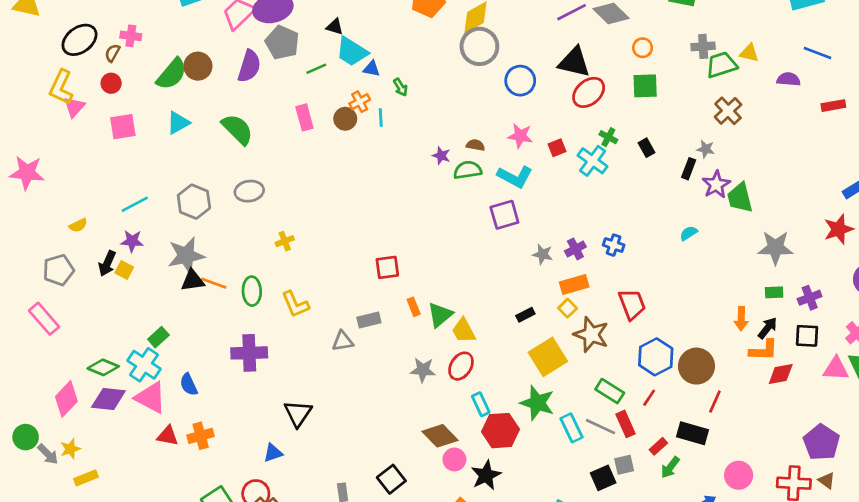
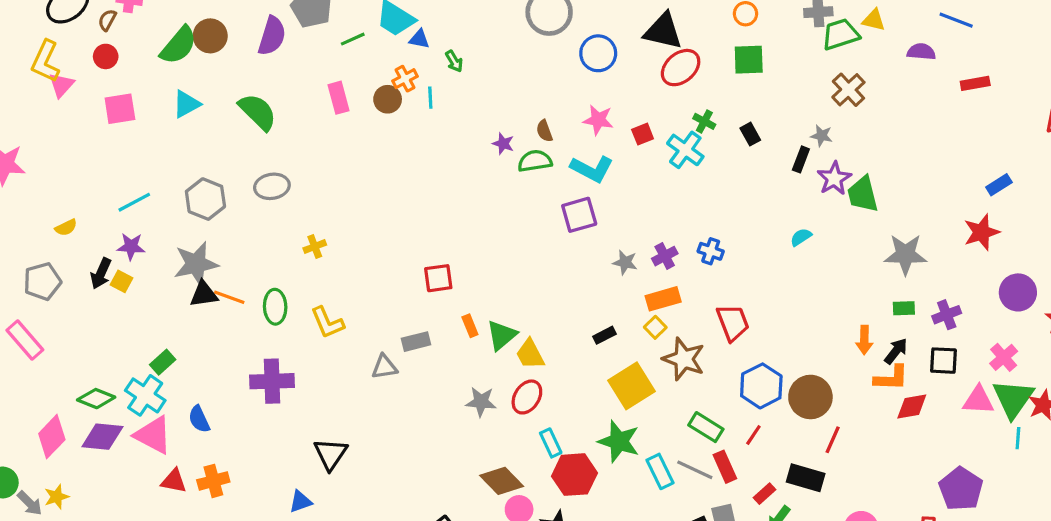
brown semicircle: (475, 145) -> (544, 131), turned -120

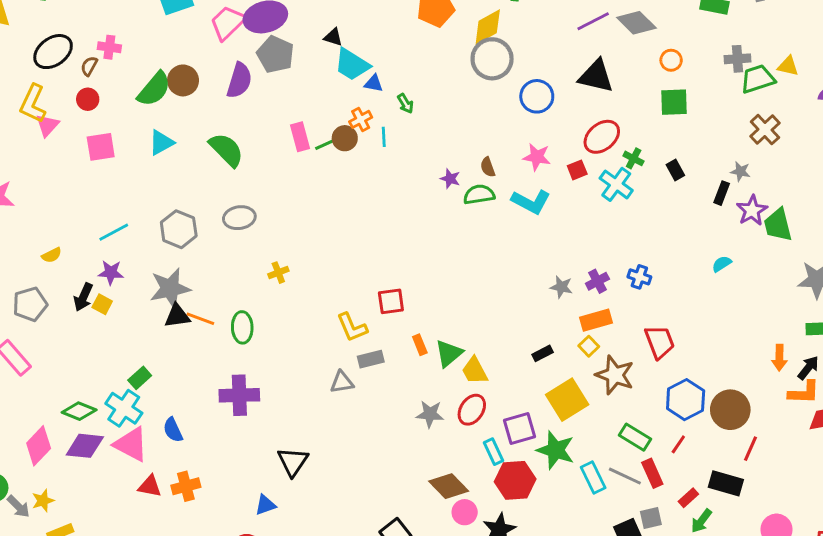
green line: (353, 39) -> (326, 144), moved
red ellipse: (681, 68) -> (602, 137), moved
purple square: (579, 215) -> (519, 428), moved
yellow L-shape: (327, 323) -> (352, 327), moved

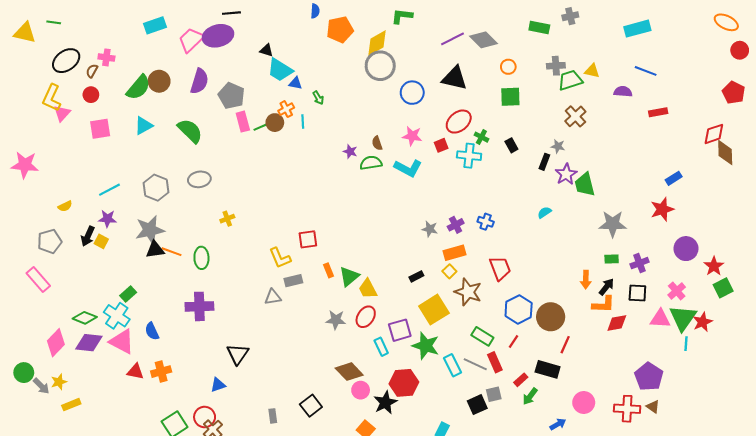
gray pentagon: (275, 54) -> (231, 96), moved
cyan cross: (616, 184) -> (469, 156), turned -30
red hexagon: (515, 480) -> (404, 383), moved

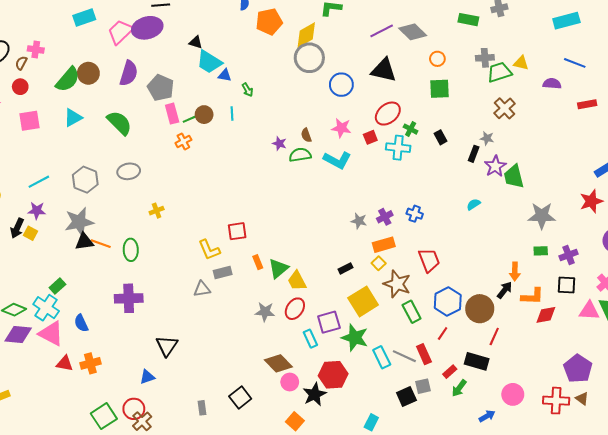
orange cross: (286, 109) -> (183, 141), moved
black arrow: (606, 287) -> (505, 290), moved
green rectangle: (482, 336) -> (412, 312), moved, turned 30

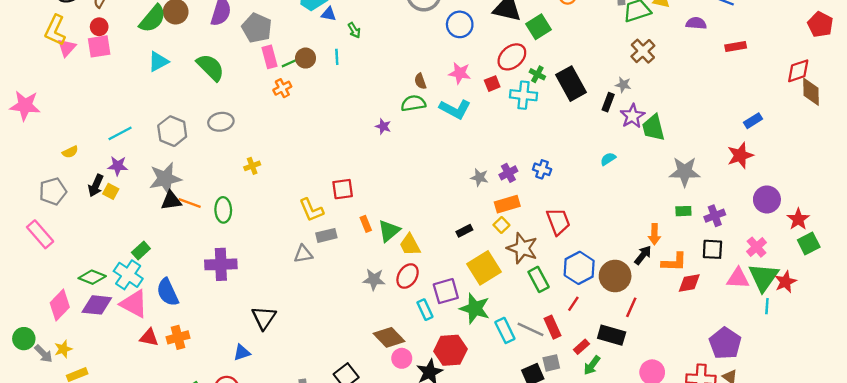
green square: (439, 89) -> (539, 27), moved, turned -30
pink square: (30, 121) -> (99, 46), moved
black rectangle: (440, 137) -> (571, 84), size x2.0
purple star: (279, 143) -> (383, 126), moved
blue semicircle: (81, 323) -> (168, 292), size x1.4

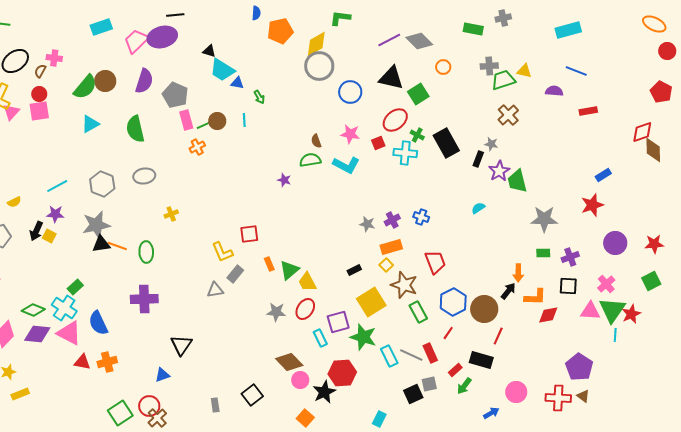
green semicircle: (210, 67) -> (135, 129), turned -148
red star: (798, 219) -> (654, 244), moved, turned 30
gray rectangle: (326, 235) -> (235, 274), turned -36

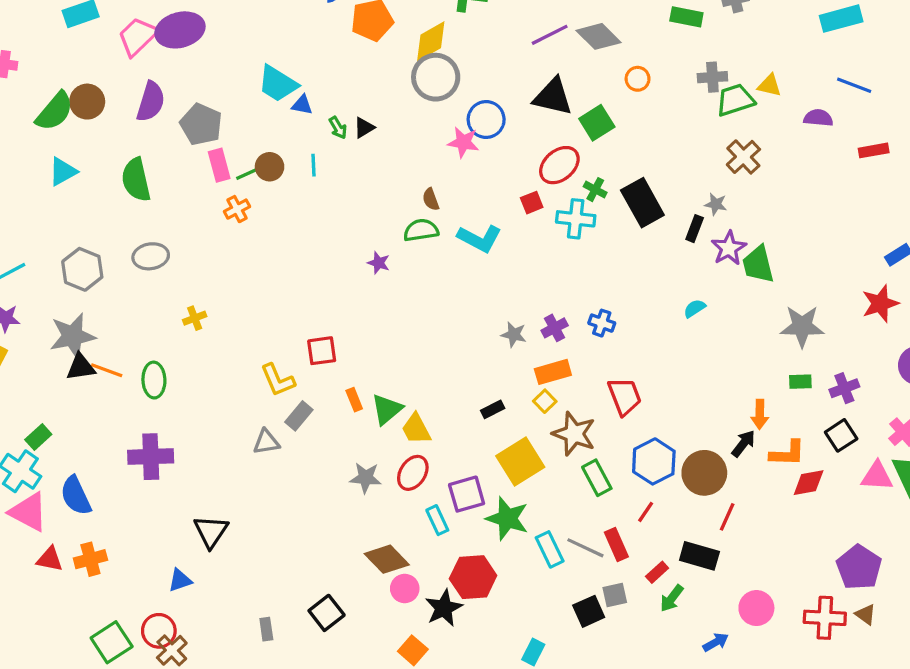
black triangle: (209, 51) -> (364, 128), moved, turned -48
pink star: (350, 134) -> (463, 142), moved
black square: (568, 286) -> (841, 435), turned -36

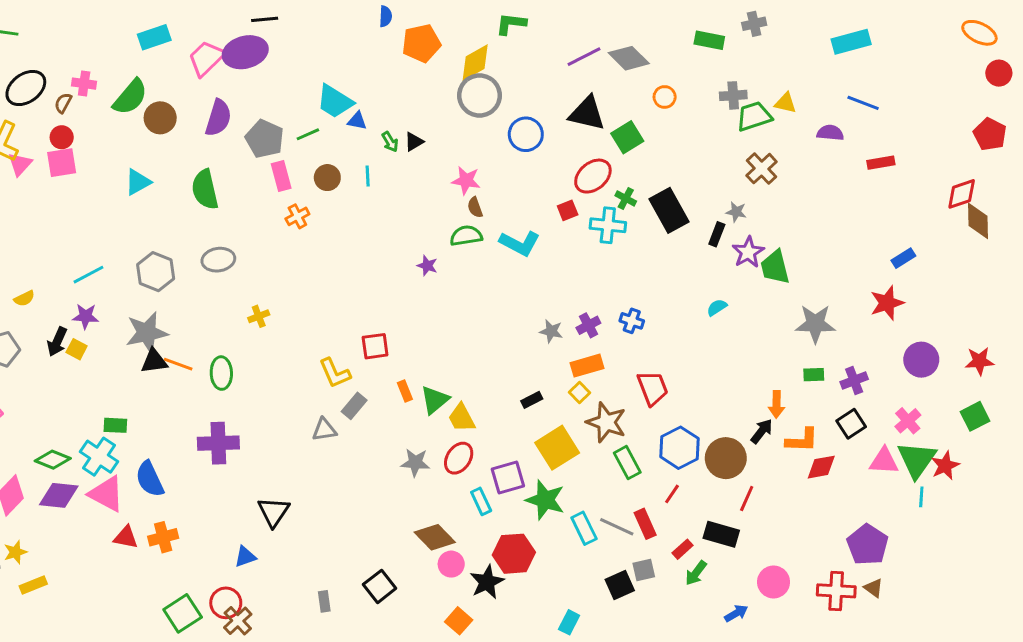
green semicircle: (55, 111) -> (130, 97), moved
pink star: (463, 142) -> (466, 181), moved
green line: (248, 173) -> (308, 134), moved
green rectangle: (38, 437) -> (115, 425), turned 45

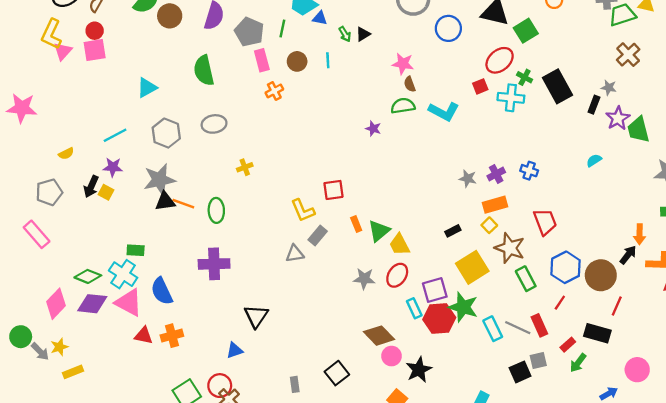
green line: (308, 134) -> (282, 28), turned -54
cyan triangle: (138, 182) -> (147, 88), moved
red hexagon: (514, 554) -> (439, 318), moved

